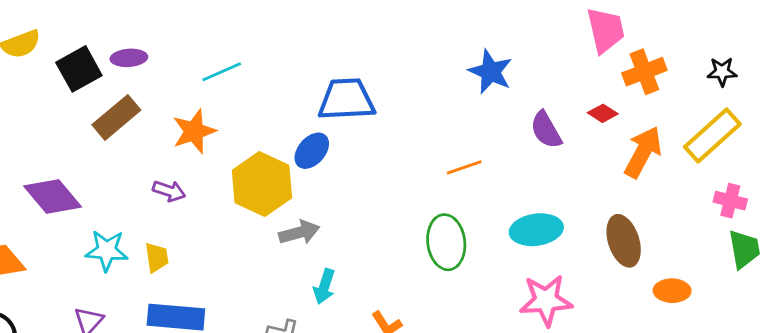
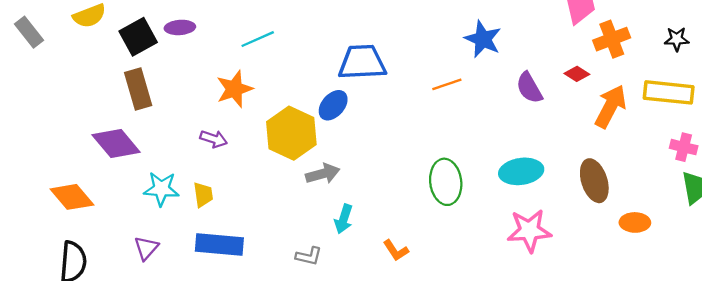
brown rectangle: (116, 117) -> (138, 89), moved, turned -66
yellow rectangle: (712, 135) -> (669, 92), turned 48
orange line: (464, 167) -> (447, 84), moved

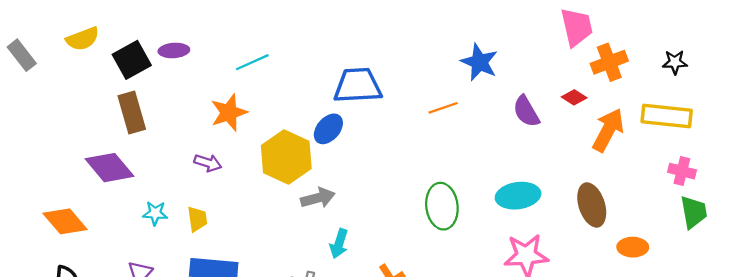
cyan star: (161, 189) -> (155, 213), size x0.7

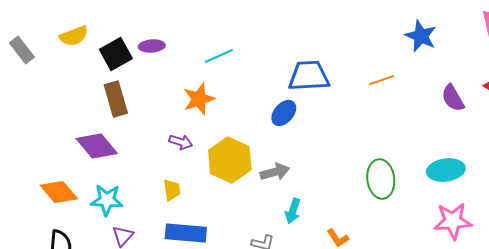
blue star: (479, 62) -> (421, 36), moved
orange line: (443, 108) -> (382, 80), moved
yellow hexagon: (286, 157) -> (230, 160), moved
cyan star: (155, 213) -> (107, 200), moved, size x1.5

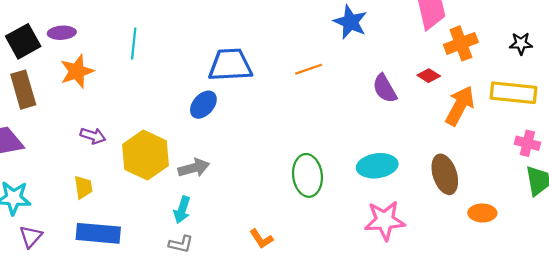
cyan line: (219, 56) -> (134, 43), turned -60
orange star: (199, 99) -> (77, 71), moved
cyan arrow: (293, 211) -> (182, 210), moved

